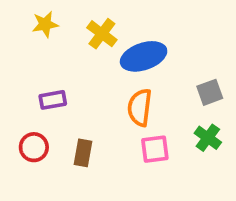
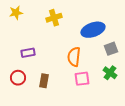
yellow star: (45, 24) -> (16, 13), moved
yellow cross: (102, 34) -> (54, 18), turned 35
blue ellipse: (144, 56) -> (93, 30), moved

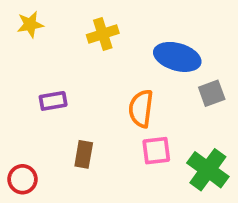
blue ellipse: (93, 30) -> (177, 57), turned 35
green cross: (110, 73) -> (208, 170), moved, size x1.5
red circle: (18, 78) -> (22, 179), moved

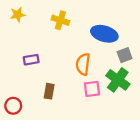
yellow cross: (103, 34) -> (60, 20), turned 36
green cross: (208, 170) -> (118, 80), moved

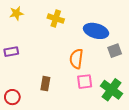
purple rectangle: (31, 60) -> (11, 52), moved
green cross: (118, 80) -> (112, 90), moved

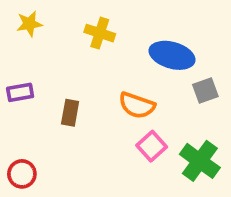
orange semicircle: (76, 59) -> (137, 105), turned -78
pink square: (85, 82) -> (152, 146), turned -35
brown rectangle: (45, 84) -> (70, 113), moved

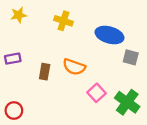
gray square: (205, 91) -> (131, 57), turned 35
orange semicircle: (137, 105) -> (74, 67), moved

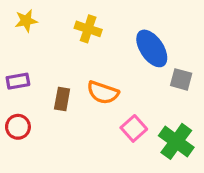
blue ellipse: (109, 35) -> (152, 48), turned 40
red circle: (14, 110) -> (18, 127), moved

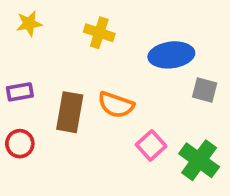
blue ellipse: (152, 48) -> (171, 55), turned -63
brown rectangle: (62, 99) -> (70, 112), size x1.5

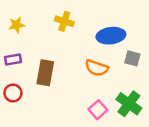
yellow star: (29, 24) -> (17, 25), moved
orange semicircle: (116, 105) -> (97, 68), moved
pink square: (151, 145) -> (98, 110), moved

